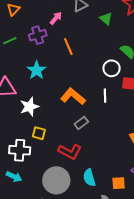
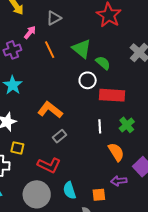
green triangle: (106, 19) -> (82, 49), moved, size x1.5
orange line: (68, 47) -> (50, 50), moved
white line: (105, 96) -> (100, 126), moved

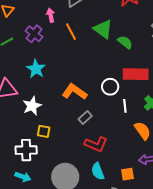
pink arrow: (30, 32) -> (51, 15), turned -48
purple cross: (12, 50) -> (34, 34), turned -30
white circle: (88, 80) -> (110, 87), moved
red L-shape: (49, 165) -> (96, 144), moved

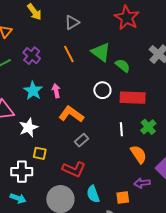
pink arrow: (51, 15) -> (56, 91), moved
white circle: (110, 87) -> (102, 90), moved
red L-shape: (96, 144) -> (74, 169), moved

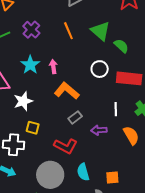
purple arrow: (142, 183) -> (99, 130), moved

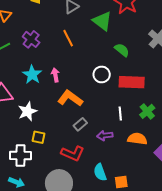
green triangle: (100, 31) -> (102, 21), moved
orange semicircle: (131, 135) -> (137, 139), turned -48
cyan semicircle: (83, 172) -> (100, 172), moved

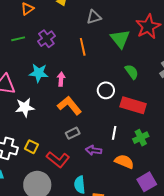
cyan star: (32, 75) -> (39, 73), turned 30
yellow square: (38, 137) -> (31, 147), moved

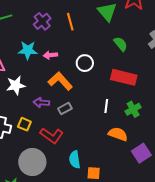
purple cross: (46, 39) -> (42, 21), moved
pink arrow: (61, 79) -> (50, 55), turned -96
white circle: (106, 90) -> (85, 63), moved
purple arrow: (94, 150) -> (41, 103), moved

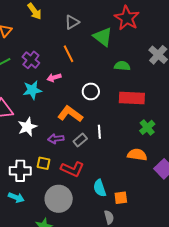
purple cross: (42, 21) -> (31, 60), moved
green semicircle: (121, 44) -> (122, 66), turned -35
pink arrow: (50, 55) -> (54, 78), moved
white line: (106, 106) -> (99, 132), moved

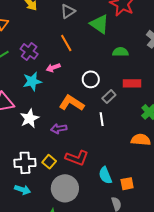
red rectangle: (132, 98) -> (132, 83), size x0.7
gray rectangle: (80, 140) -> (109, 97), moved
yellow square: (44, 163) -> (49, 162), moved, turned 32

